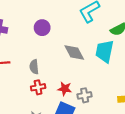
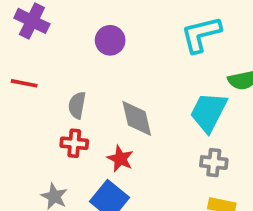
gray diamond: (74, 53) -> (137, 118), moved
gray cross: (85, 95) -> (214, 163), moved

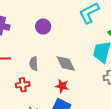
red cross: (74, 143) -> (23, 85), moved

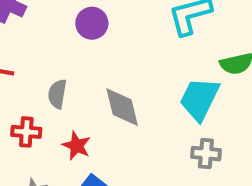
red star: (62, 86) -> (77, 146), moved

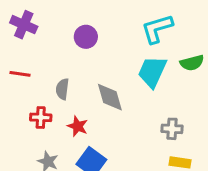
cyan trapezoid: (199, 99) -> (152, 72), moved

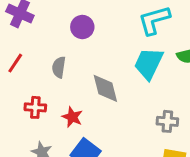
red line: (20, 74) -> (15, 63), turned -66
gray semicircle: (62, 89) -> (59, 67), moved

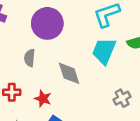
purple circle: (82, 27) -> (47, 23), size x1.6
gray cross: (167, 121) -> (122, 98), turned -30

